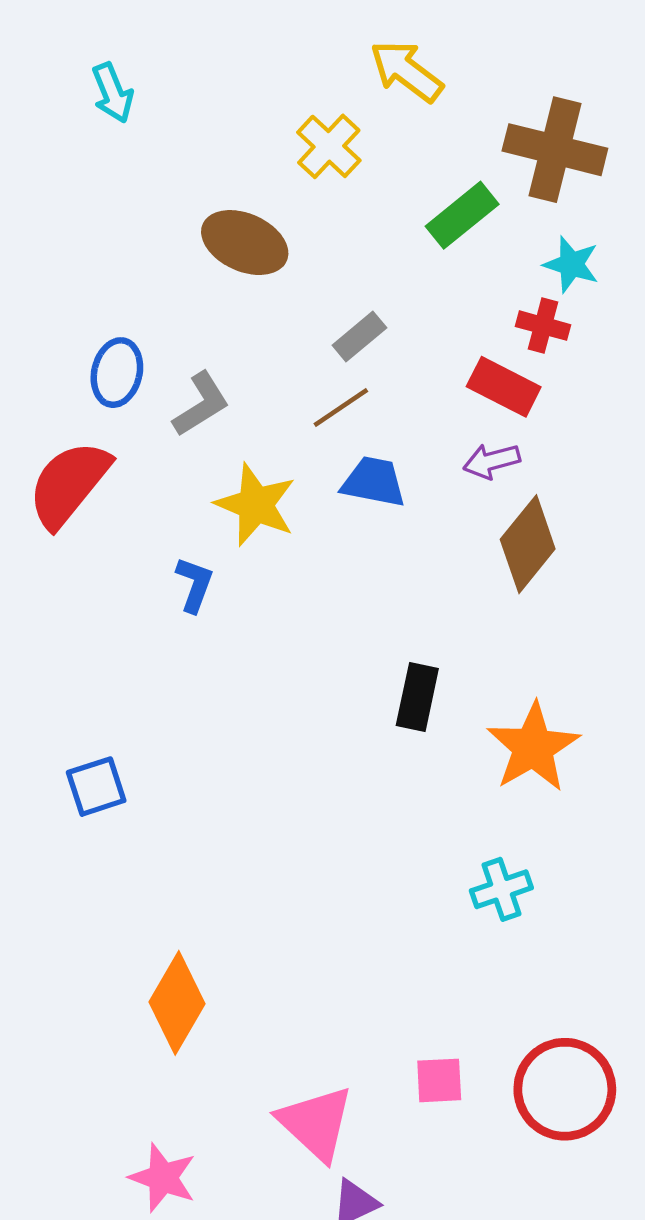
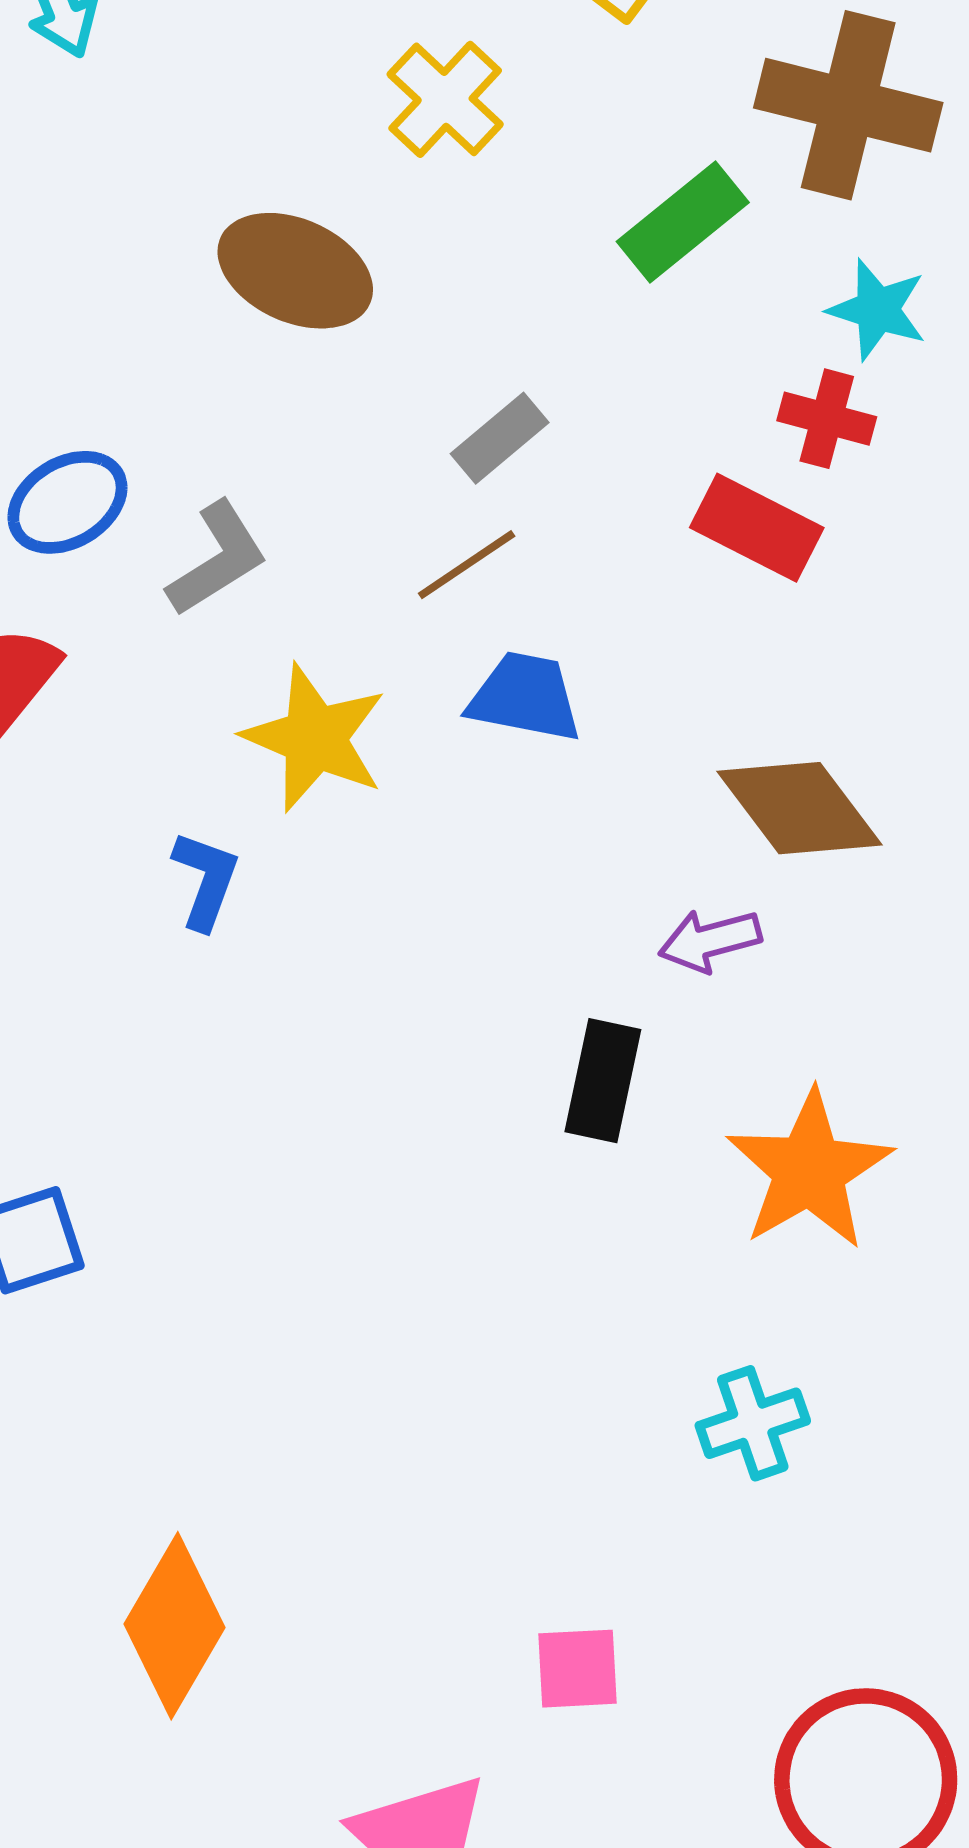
blue ellipse: (117, 373) -> (67, 502), turned 46
purple arrow: (492, 461) -> (710, 940), moved
brown diamond: (528, 544) -> (799, 808), turned -76
pink square: (439, 1080) -> (578, 1669), moved

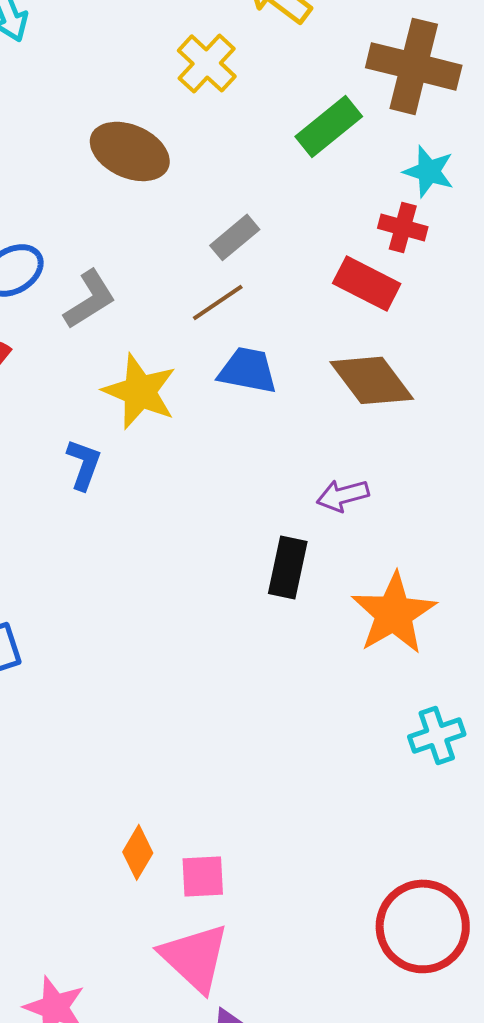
brown diamond: (799, 808) -> (372, 380), moved
cyan cross: (753, 1423) -> (437, 735), moved
orange diamond: (175, 1626) -> (138, 852), moved, size x0.6
pink square: (578, 1669) -> (203, 876), moved

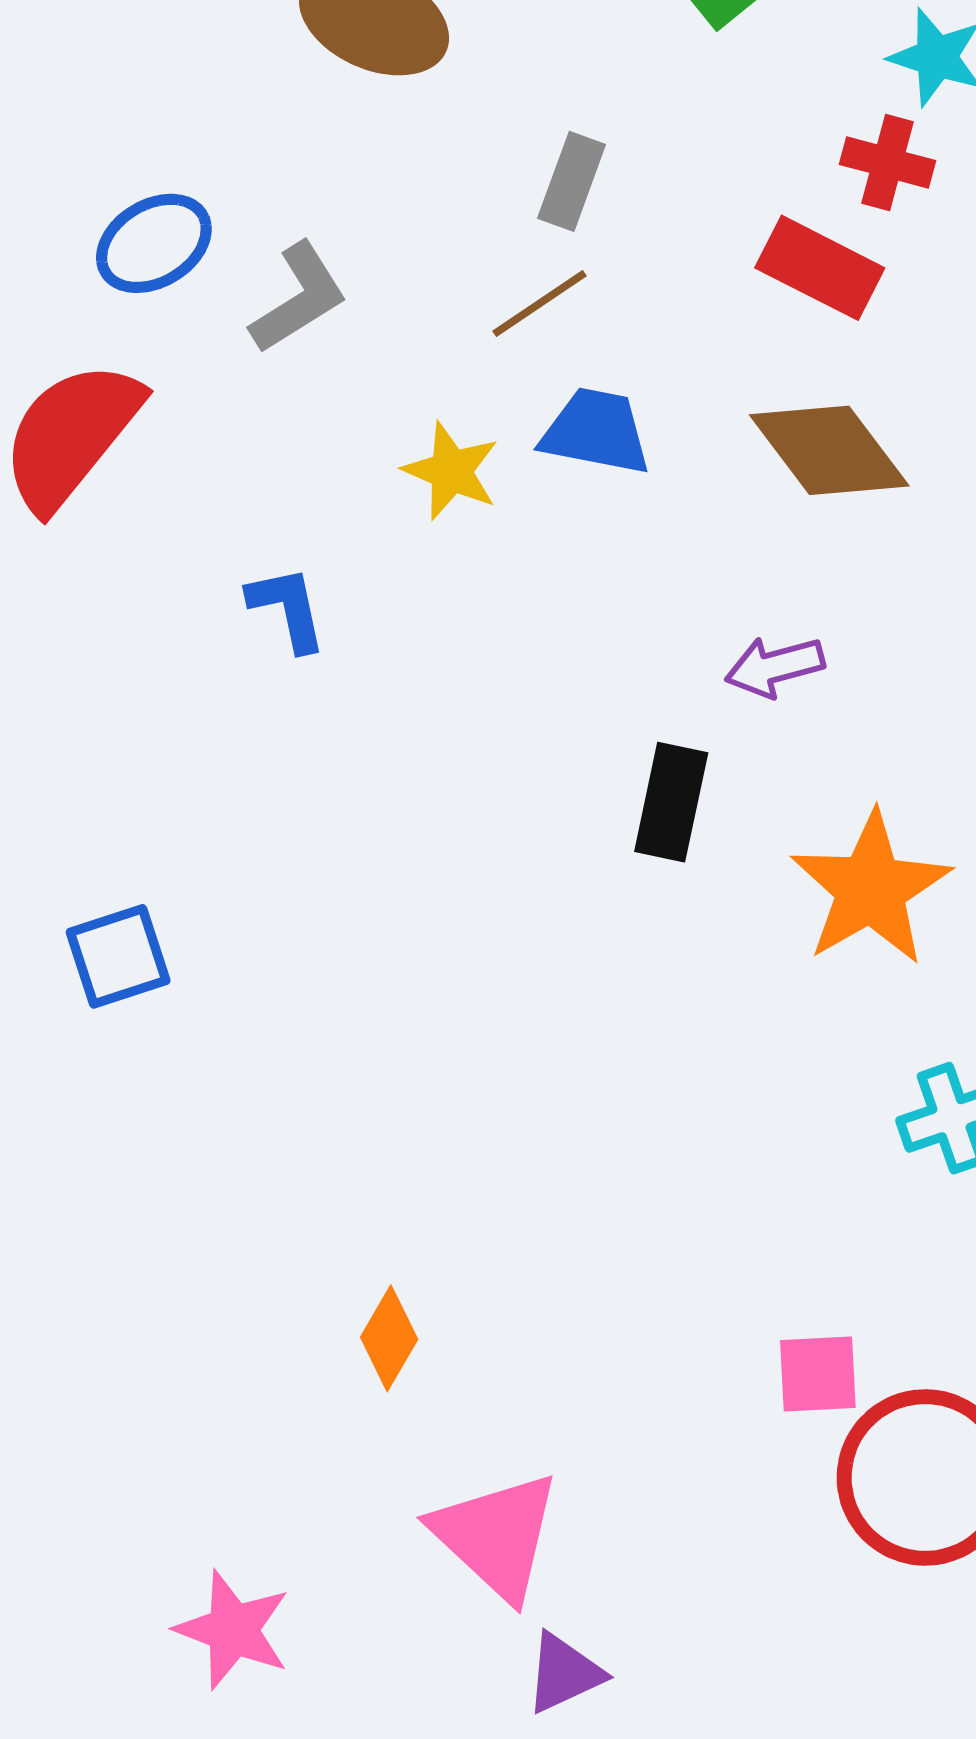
gray rectangle: (235, 237) -> (572, 181), turned -30
yellow star: (140, 391) -> (451, 471), moved, size x0.7
blue L-shape: (84, 464) -> (287, 608), turned -32
pink square: (203, 876) -> (818, 1374), moved

